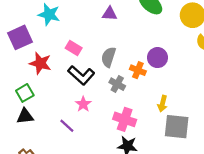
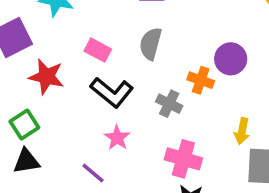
gray semicircle: (108, 57) -> (151, 44), moved

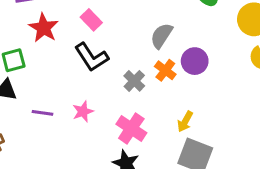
gray semicircle: (151, 44) -> (162, 36), moved
pink star: (117, 138) -> (83, 112), moved
purple line: (93, 173) -> (42, 113), moved, turned -50

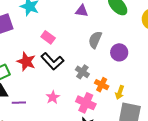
red star: (44, 28) -> (26, 62), moved
orange cross: (165, 70) -> (102, 85), moved
purple line: (42, 113) -> (19, 103), moved

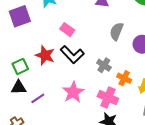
pink star: (53, 97) -> (73, 92), size x1.5
purple line: (19, 103) -> (38, 98), turned -32

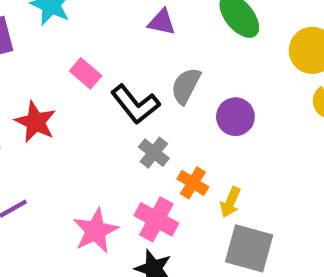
black L-shape: (72, 55) -> (135, 104), moved
pink star: (73, 92) -> (96, 231), moved

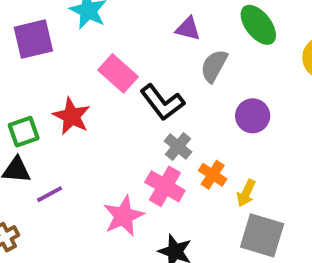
pink rectangle: (86, 73) -> (118, 73), size x1.4
gray semicircle: (186, 86) -> (214, 66), moved
pink cross: (156, 219) -> (165, 186), moved

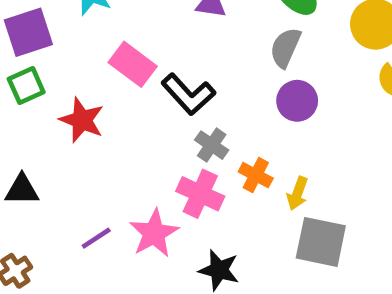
gray semicircle: (214, 66) -> (285, 48), moved
green square: (24, 132) -> (26, 86), moved
purple line: (49, 194) -> (96, 238), moved

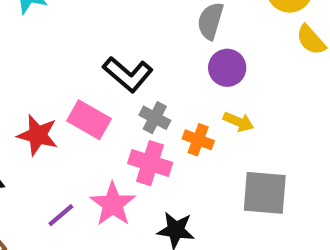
pink rectangle: (133, 64) -> (89, 120), moved
red star: (82, 120) -> (38, 135), moved
yellow arrow: (297, 193) -> (238, 122), moved, turned -80

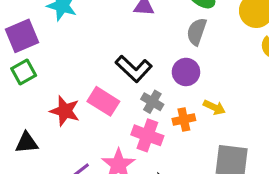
purple circle: (227, 68) -> (186, 72), moved
orange cross: (198, 140) -> (184, 119), turned -35

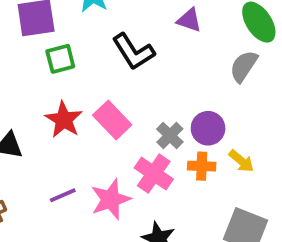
black L-shape: (134, 69) -> (133, 52), moved
green square: (24, 72) -> (60, 59), moved
purple circle: (186, 72) -> (208, 128), moved

